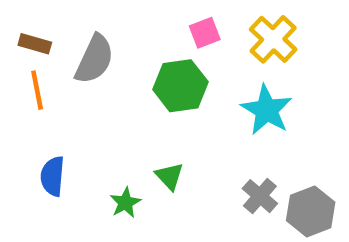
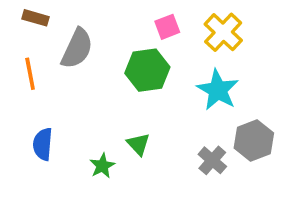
brown rectangle: (35, 44) -> (36, 18), moved
gray hexagon: (311, 211) -> (254, 141), moved

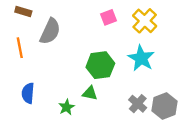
green hexagon: (147, 70) -> (100, 65), moved
gray hexagon: (254, 141) -> (164, 106), moved
green triangle: (138, 144) -> (90, 93), turned -35

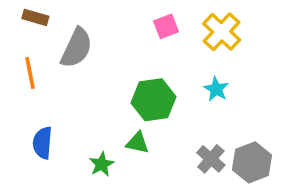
cyan star: (141, 58) -> (216, 89), size x0.6

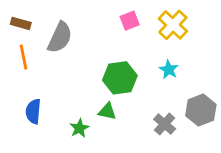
brown rectangle: (35, 17) -> (21, 23), moved
gray hexagon: (252, 162) -> (201, 110), moved

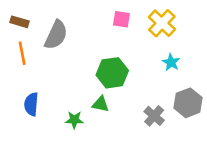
pink square: (130, 21) -> (121, 19), turned 30
cyan star: (169, 70) -> (171, 62), moved
green star: (79, 128) -> (74, 120), turned 30

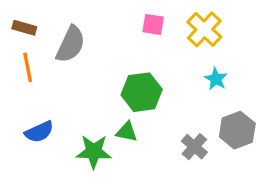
blue semicircle: (31, 104) -> (39, 132), turned -120
green star: (74, 120) -> (94, 152), size x1.5

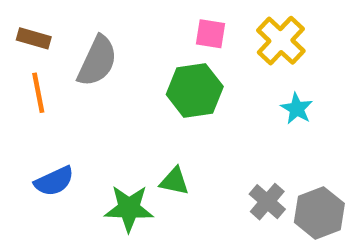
green hexagon: (142, 92) -> (195, 90), moved
gray hexagon: (237, 130) -> (319, 213), moved

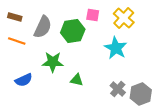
green hexagon: (195, 90) -> (73, 31), moved
orange line: (38, 93) -> (17, 41), turned -60
cyan star: (297, 109) -> (116, 48), moved, size x1.6
green star: (129, 208) -> (53, 62), moved

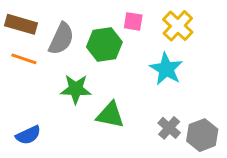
brown rectangle: (15, 17) -> (21, 24), size x1.5
blue semicircle: (24, 80) -> (28, 135), moved
green triangle: (77, 80) -> (110, 115), size x1.5

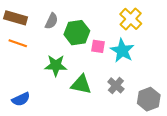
pink square: (133, 21) -> (98, 46), moved
gray semicircle: (61, 39) -> (52, 21), moved, size x0.7
gray cross: (169, 128) -> (116, 85), moved

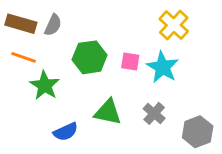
gray semicircle: (52, 21) -> (53, 25), moved
green hexagon: (77, 33) -> (90, 57), moved
green star: (56, 65) -> (45, 85), moved, turned 30
blue semicircle: (21, 99) -> (66, 132), moved

